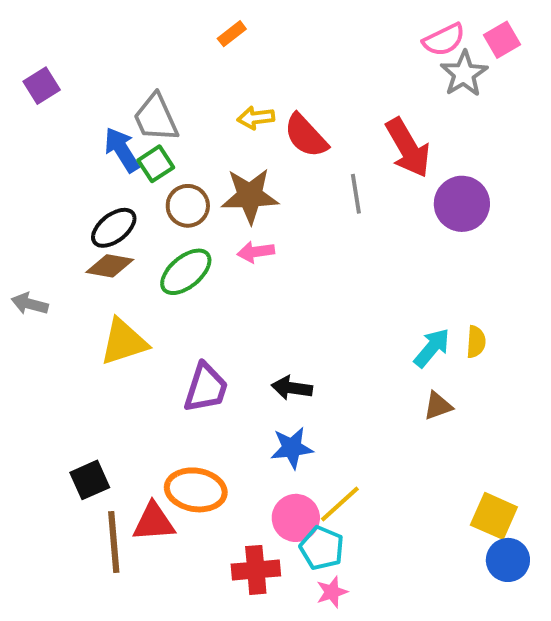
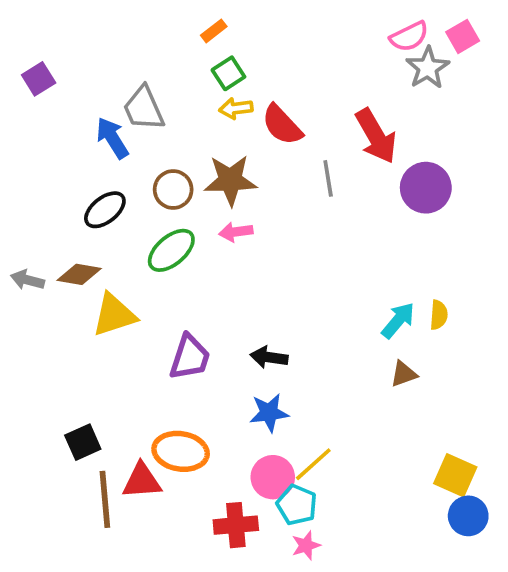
green square: (156, 164) -> (228, 73), moved
brown diamond: (110, 266) -> (79, 274), moved

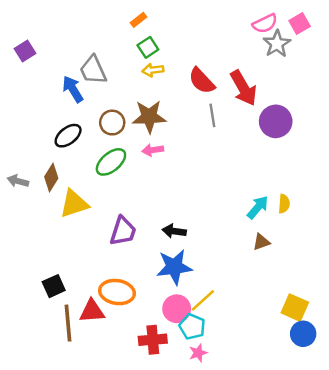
red semicircle: (282, 125) -> (202, 81), moved
brown diamond: (79, 274) -> (51, 177), turned -68
blue star: (269, 413) -> (174, 267), size x1.4

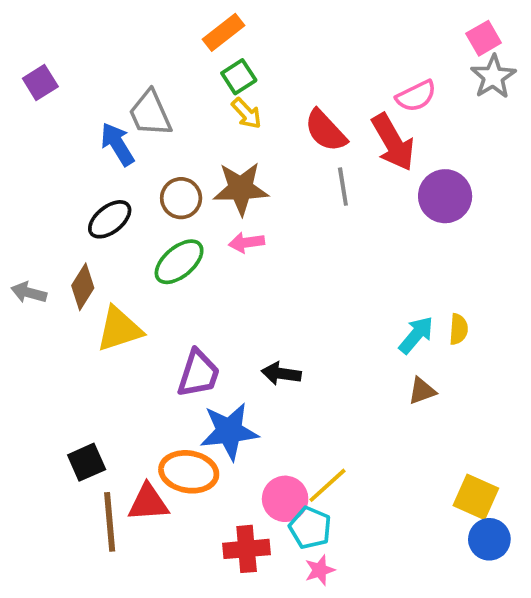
orange rectangle: (138, 20) -> (223, 32), size x1.5
pink semicircle: (265, 23) -> (416, 96), moved
gray star: (277, 44) -> (493, 77), moved
yellow arrow: (153, 70) -> (247, 113), turned -126
blue star: (174, 267) -> (229, 431), moved

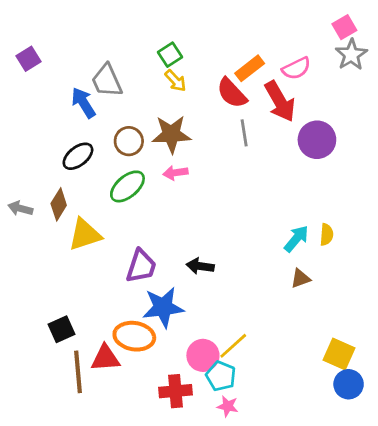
orange rectangle: (223, 32) -> (250, 68), moved
pink star: (320, 570) -> (228, 406), turned 30

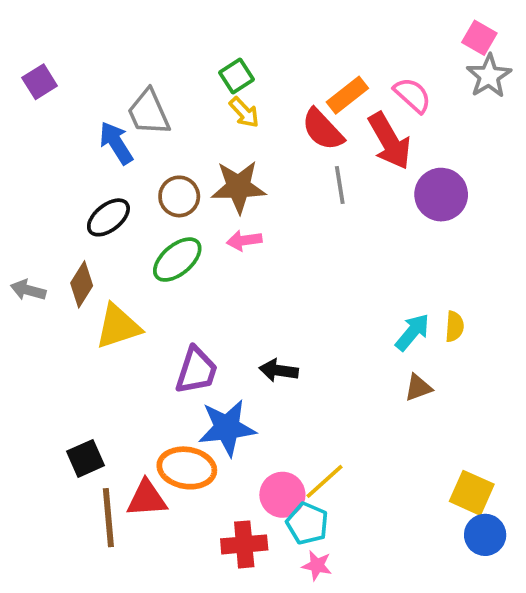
pink square: (344, 27) -> (479, 38), turned -30
pink semicircle: (296, 68) -> (412, 95), turned -112

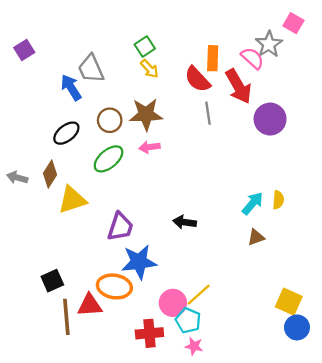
gray star: (489, 76) -> (269, 44), moved
orange rectangle: (347, 95) -> (213, 58), turned -50
black arrow: (279, 370) -> (185, 222), moved

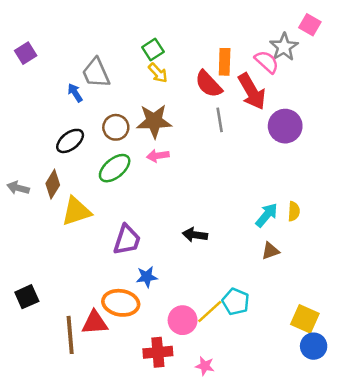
blue arrow: (71, 87) -> (75, 93), size x0.7
blue star: (139, 262) -> (147, 277), size x0.6
black square: (52, 281) -> (27, 297), moved
cyan pentagon: (188, 320) -> (236, 302), moved

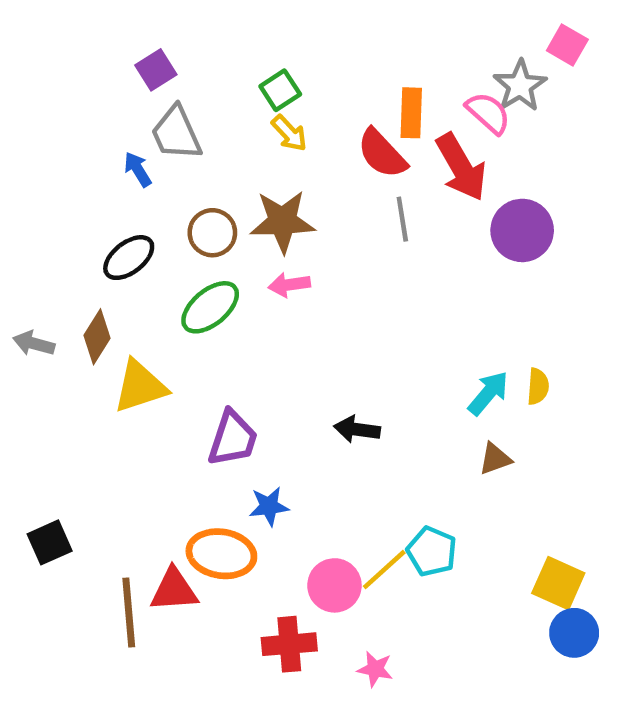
purple square: (26, 53) -> (156, 70), moved

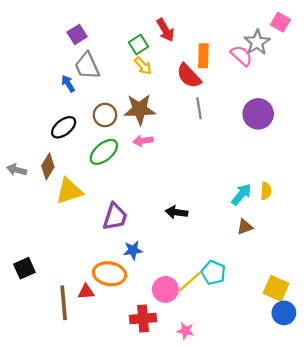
red arrow: (461, 167) -> (165, 30), moved, size x0.7
red triangle: (174, 590) -> (86, 292), size x0.7

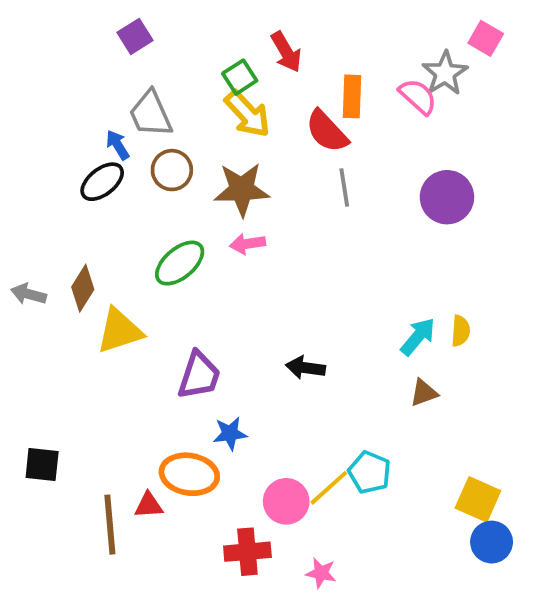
purple square: (77, 34) -> (135, 36), moved
yellow arrow: (143, 66) -> (247, 114), size x1.5
brown circle: (105, 115) -> (172, 170), moved
black ellipse: (64, 127) -> (102, 182), moved
black square: (24, 268) -> (42, 465), turned 30

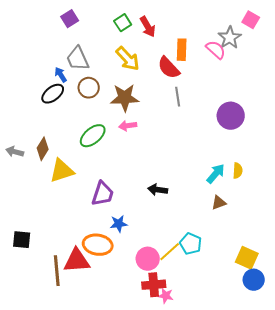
green square: (240, 77) -> (123, 23), moved
purple circle: (447, 197) -> (231, 116), moved
red triangle: (149, 505) -> (77, 261), size x1.8
red cross: (247, 552) -> (154, 285), moved

